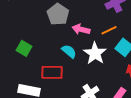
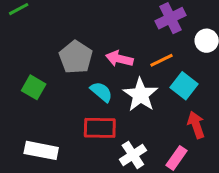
gray pentagon: (58, 14) -> (76, 57), moved
red rectangle: (52, 72) -> (100, 128), moved

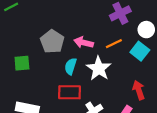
cyan square: (184, 86) -> (140, 51), moved
green square: (34, 87) -> (22, 63), turned -35
cyan semicircle: (101, 92) -> (71, 66), turned -112

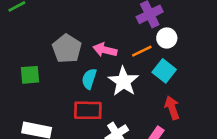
white circle: (146, 30) -> (167, 38), moved
cyan square: (140, 51) -> (164, 71), moved

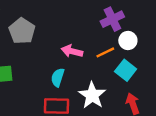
gray pentagon: (67, 49) -> (22, 31), moved
white star: (123, 81) -> (92, 95), moved

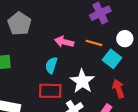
white circle: (128, 41) -> (125, 39), moved
orange line: (105, 52) -> (94, 43), turned 42

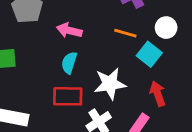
pink arrow: (64, 42) -> (69, 30), moved
white star: (82, 81) -> (110, 84), turned 30

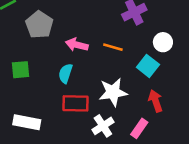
orange line: (125, 33) -> (113, 47), moved
cyan semicircle: (69, 63) -> (65, 73), moved

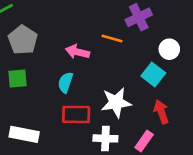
gray pentagon: (39, 25) -> (23, 40), moved
orange line: (113, 47) -> (112, 39), moved
white cross: (103, 126) -> (105, 138), turned 35

